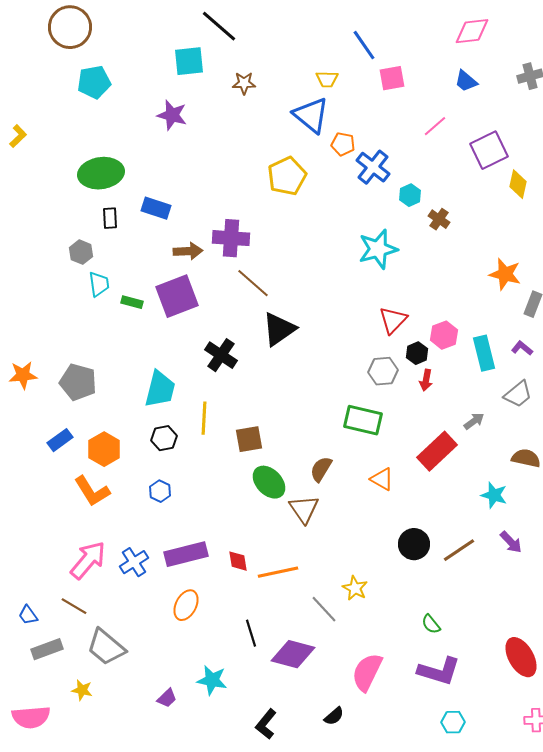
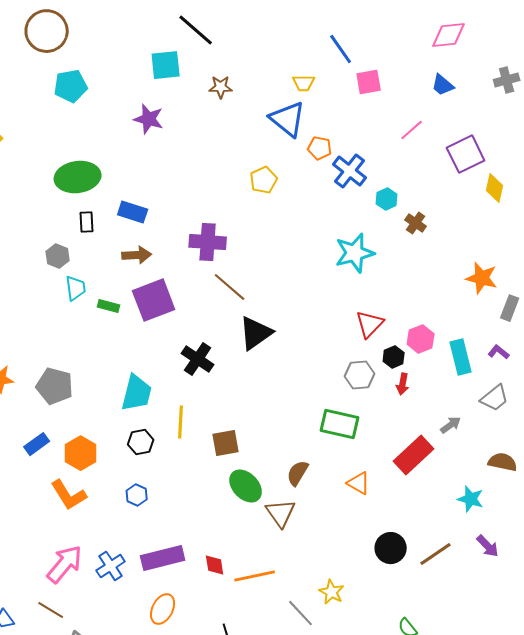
yellow pentagon: (287, 176) -> (264, 180), size x0.7
brown arrow: (188, 251) -> (137, 255), moved

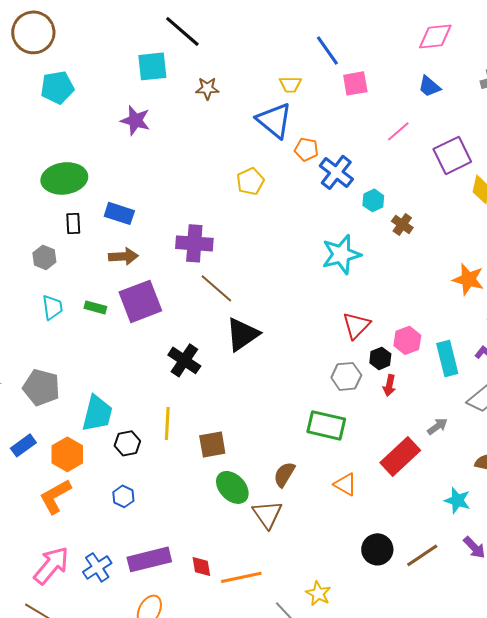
cyan trapezoid: (76, 288) -> (52, 307), moved
cyan trapezoid: (137, 393) -> (97, 413), moved
orange L-shape: (69, 495) -> (55, 496), turned 93

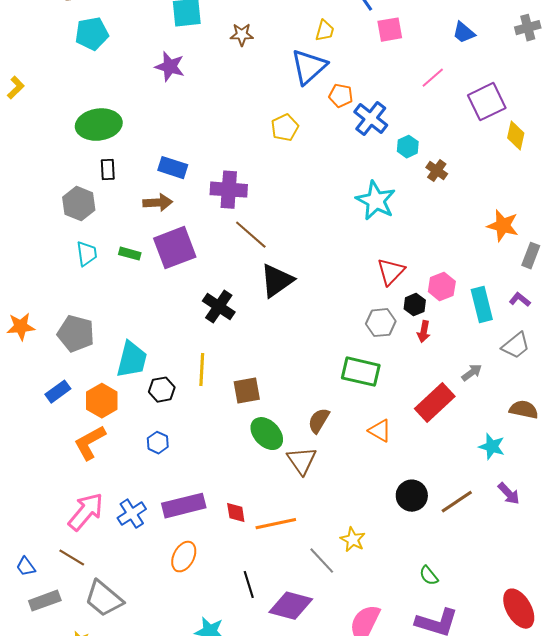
yellow trapezoid: (290, 84) -> (325, 31), turned -75
blue triangle: (274, 120) -> (309, 67), turned 39
blue rectangle: (119, 213) -> (173, 168), moved
cyan star: (341, 254) -> (376, 201), turned -30
gray hexagon: (44, 257) -> (79, 204), size x1.4

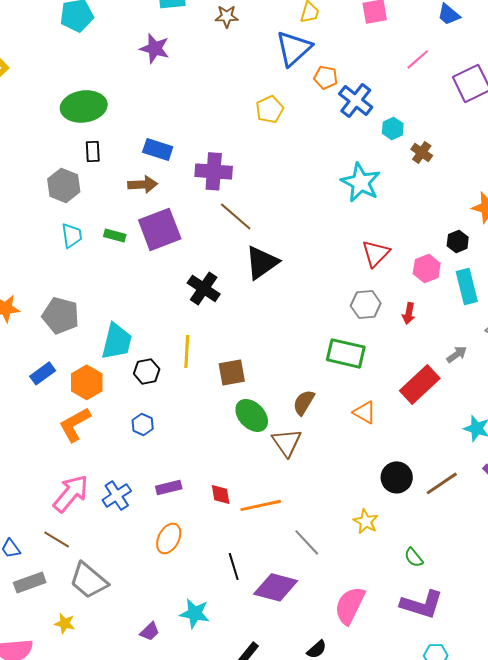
black hexagon: (415, 305) -> (458, 241), moved
purple rectangle: (184, 506) -> (169, 487), size x0.6
yellow star: (353, 540) -> (366, 521), moved

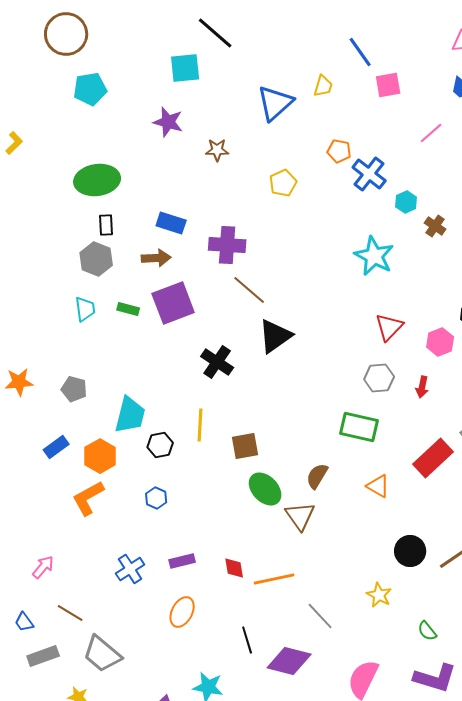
brown star: (227, 16) -> (217, 150), moved
blue triangle: (294, 48) -> (275, 103), moved
gray hexagon: (64, 185) -> (96, 259), moved
gray pentagon: (61, 315) -> (74, 389), size x0.7
pink arrow: (71, 493) -> (43, 567), moved, size x0.6

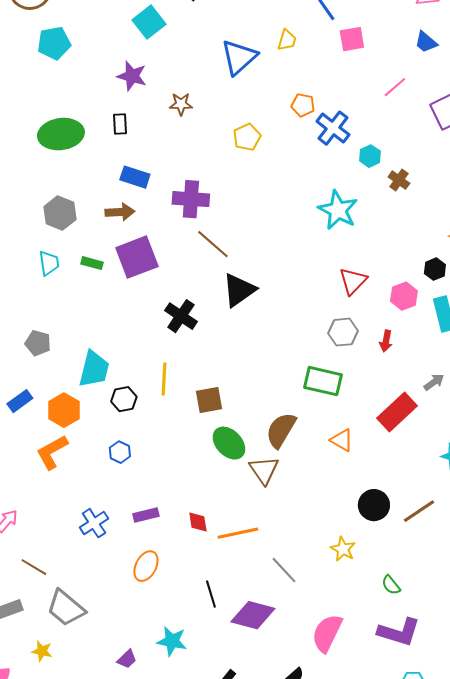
cyan square: (185, 68) -> (149, 22), turned -32
black rectangle: (106, 225) -> (120, 124), moved
brown semicircle: (317, 476) -> (281, 430), size x1.4

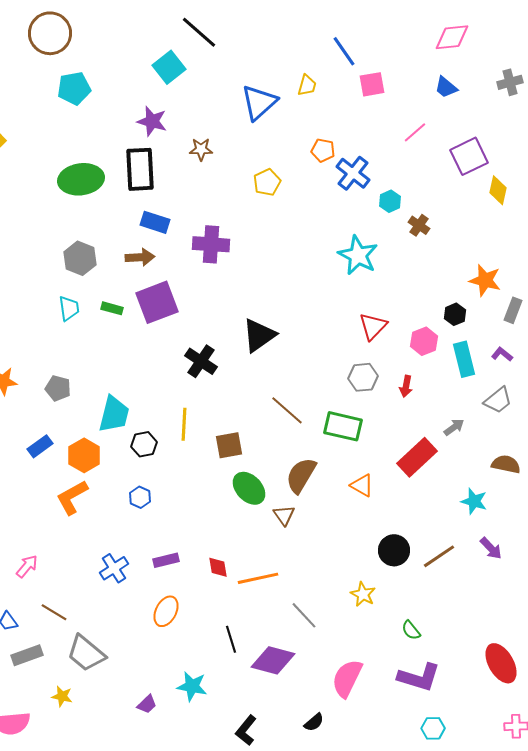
black rectangle: (120, 124) -> (140, 169), size x2.0
brown line: (213, 244) -> (287, 410), moved
brown triangle: (264, 470) -> (284, 515), size x0.7

